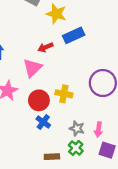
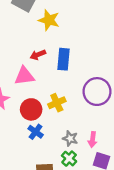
blue rectangle: (74, 35) -> (63, 59), moved, turned -60
pink triangle: (32, 68) -> (24, 76), turned 36
yellow cross: (64, 94) -> (57, 103), turned -35

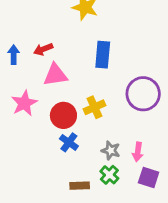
red arrow: (38, 55) -> (43, 49), moved

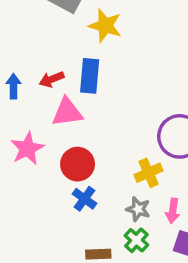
blue rectangle: (103, 55) -> (90, 76), moved
yellow cross: (95, 107) -> (149, 173), moved

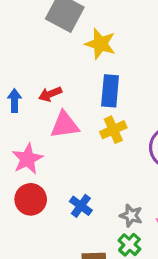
blue rectangle: (90, 76) -> (110, 91), moved
red circle: (78, 164) -> (31, 199), moved
yellow cross: (149, 173) -> (113, 130), moved

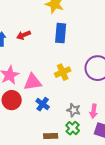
pink triangle: (65, 125) -> (33, 82), moved
yellow cross: (113, 130) -> (63, 72), moved

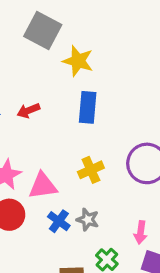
gray star: (74, 110) -> (88, 220), moved

